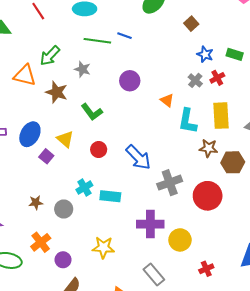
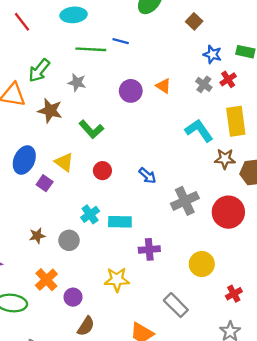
orange triangle: (167, 100) -> (163, 86), moved
cyan L-shape: (188, 121) -> (199, 131), turned 140
blue arrow: (138, 157) -> (147, 176), size x0.6
purple cross: (150, 224) -> (149, 249), moved, size x0.7

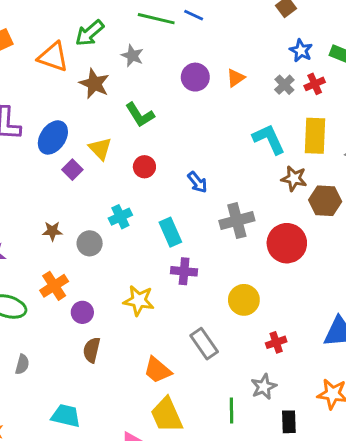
orange triangle: (163, 86) -> (236, 78), turned 42
cyan rectangle: (120, 222) -> (170, 232), moved, turned 55
brown semicircle: (86, 326) -> (92, 350), turned 150

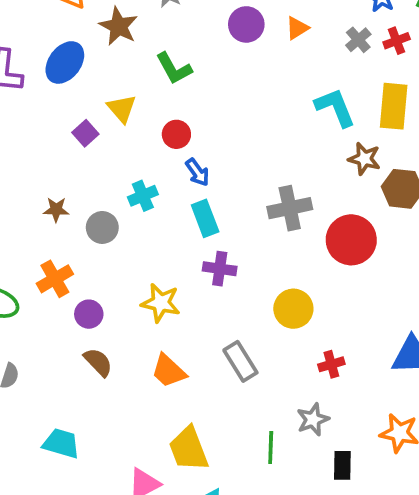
blue ellipse: (53, 137) -> (65, 62), moved
blue arrow: (197, 182) -> (197, 172), moved
brown semicircle: (92, 350) -> (98, 362), turned 120
orange trapezoid: (157, 370) -> (169, 371), moved

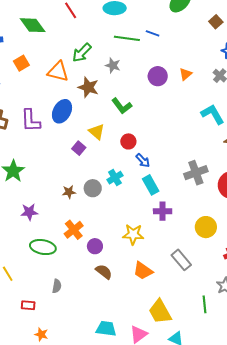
gray circle: (102, 227) -> (93, 188), moved
cyan trapezoid: (61, 443) -> (106, 329), moved

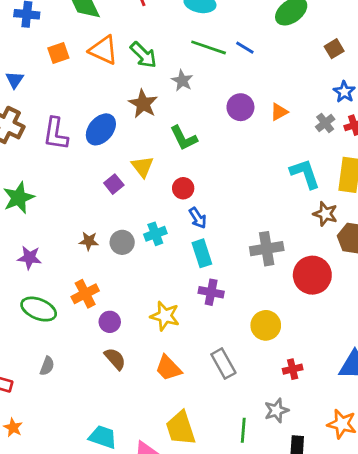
green arrow: (82, 53) -> (143, 55), turned -100
orange triangle: (58, 71) -> (103, 50), moved

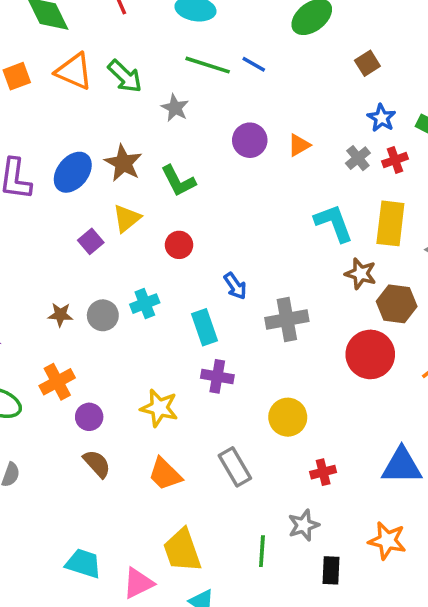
brown star: (143, 104) -> (123, 163), moved
yellow triangle: (142, 167) -> (127, 218), turned 30
blue arrow: (198, 218) -> (235, 286), moved
red circle: (312, 275) -> (370, 354), moved

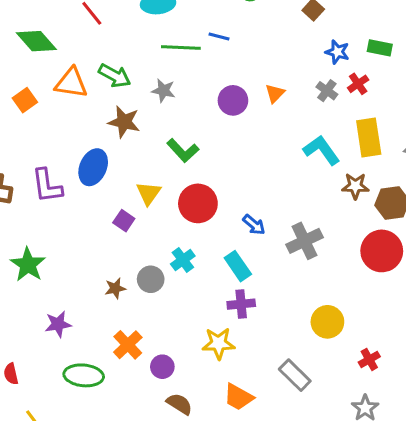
brown star: (123, 163) -> (124, 122), moved
red circle: (179, 245) -> (198, 203), size x1.6
purple cross: (217, 376) -> (241, 304), moved

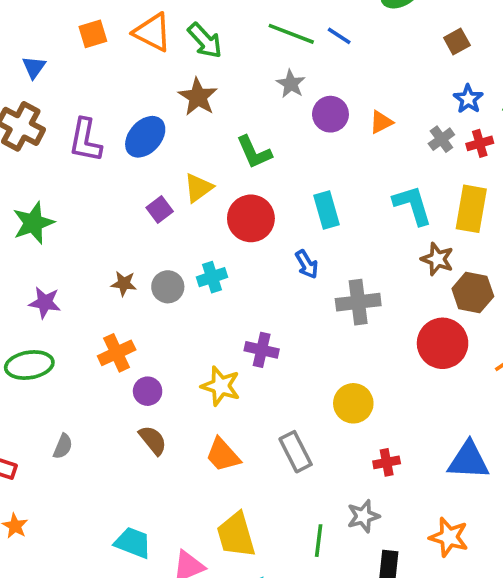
gray star: (163, 91) -> (291, 84), moved
cyan rectangle: (238, 266) -> (326, 210), moved
green ellipse: (84, 375) -> (29, 365), moved, turned -33

